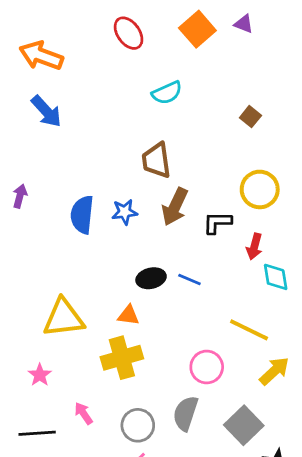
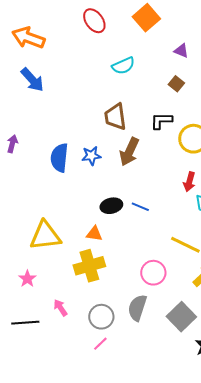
purple triangle: (244, 24) -> (181, 51), moved
brown square: (250, 117) -> (176, 84), moved
black L-shape: (217, 223) -> (161, 121), moved

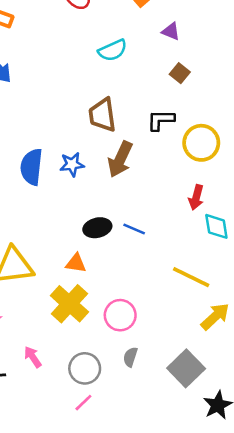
purple triangle: (181, 51) -> (171, 31), moved
yellow cross: (89, 266) -> (69, 304), turned -32
pink circle: (153, 273) -> (120, 315), moved
gray semicircle: (137, 308) -> (130, 357), size x0.6

